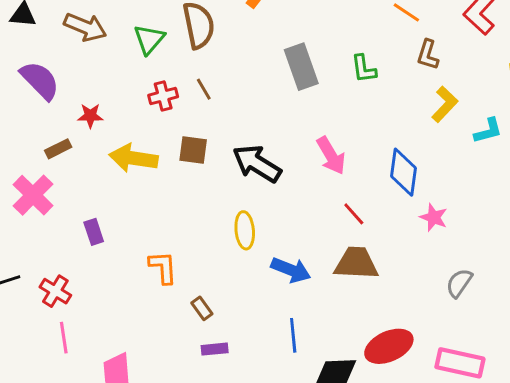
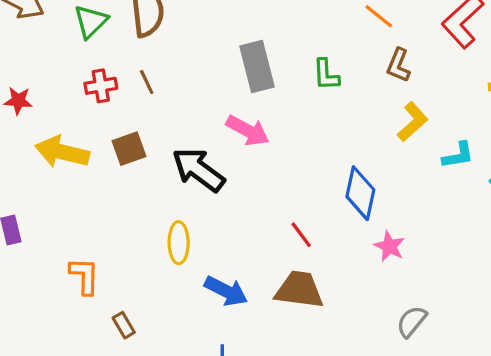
brown square: (193, 150) -> (129, 149), turned -32
pink arrow: (331, 156) -> (248, 131), moved, turned -36

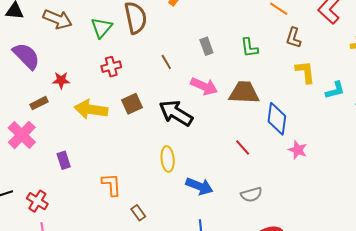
gray rectangle: (257, 66) -> (206, 46), size x0.6
brown line: (147, 82) -> (166, 62), moved
yellow L-shape: (413, 122) -> (305, 72), turned -50
brown trapezoid: (299, 290) -> (244, 93), moved
gray semicircle: (412, 322) -> (251, 195), moved, turned -140

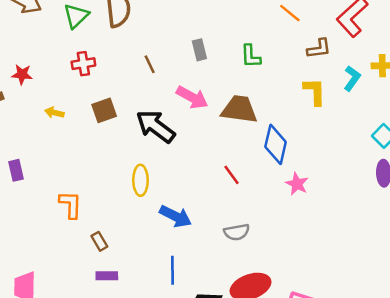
brown L-shape: (293, 38) -> (319, 49), moved, turned -120
cyan L-shape: (335, 90) -> (352, 78), moved, turned -45
yellow arrow: (91, 109) -> (54, 113), size x0.5

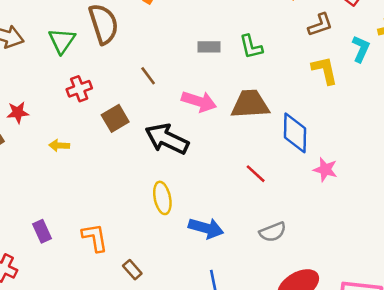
gray rectangle: (199, 50) -> (209, 47), moved, turned -65
brown square: (104, 110) -> (115, 118), moved
purple rectangle: (16, 170) -> (42, 231), moved

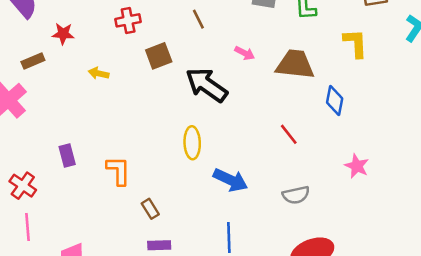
yellow L-shape: (325, 70) -> (355, 43), moved
pink arrow: (199, 101) -> (245, 53), size x0.6
blue diamond: (295, 133) -> (335, 101), size x0.7
pink star: (325, 170) -> (357, 166), moved

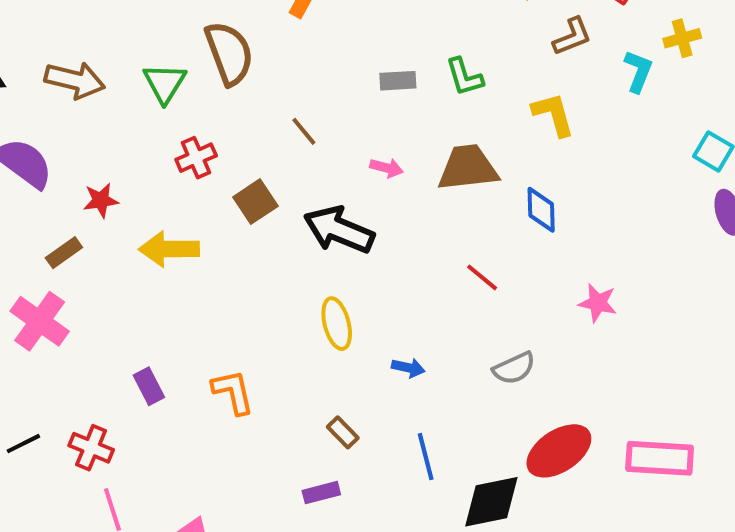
yellow arrow: (99, 73) -> (169, 249), size x1.8
blue arrow: (230, 180) -> (408, 368), size x0.6
brown rectangle: (150, 209) -> (343, 432), moved

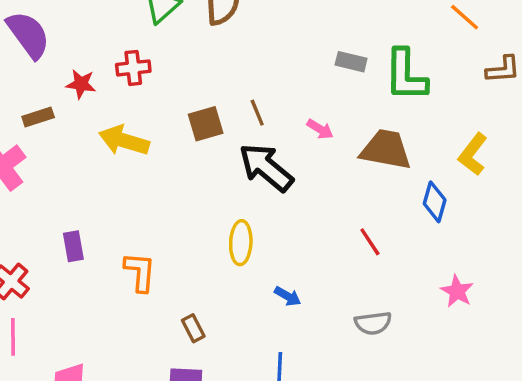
green L-shape: (464, 77) -> (406, 75), size x1.6
yellow L-shape: (553, 114) -> (473, 154), moved, turned -144
brown line: (304, 131) -> (257, 113), moved
red cross: (196, 158) -> (133, 68), moved
brown rectangle: (343, 432) -> (193, 328), moved

